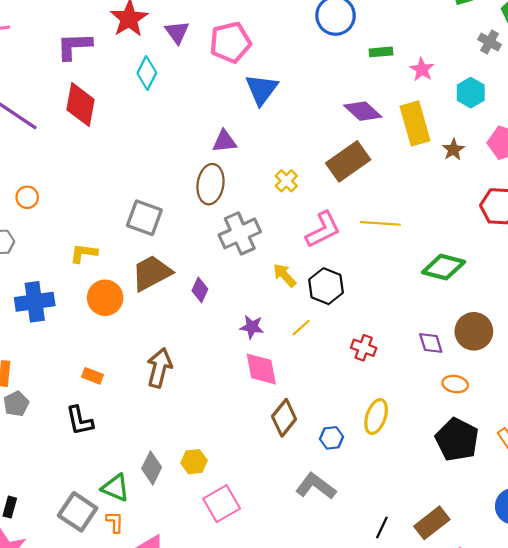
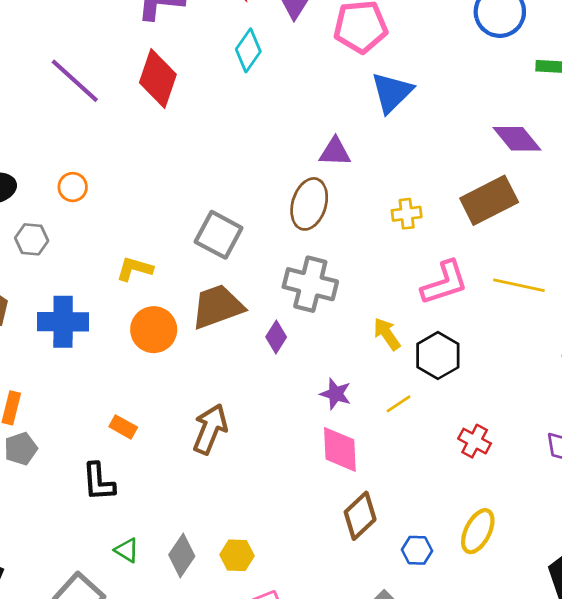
yellow cross: (286, 181) -> (407, 214), turned 30
gray cross: (240, 233) -> (310, 284), moved, turned 30
green triangle: (115, 488) -> (127, 550), moved, size x0.7

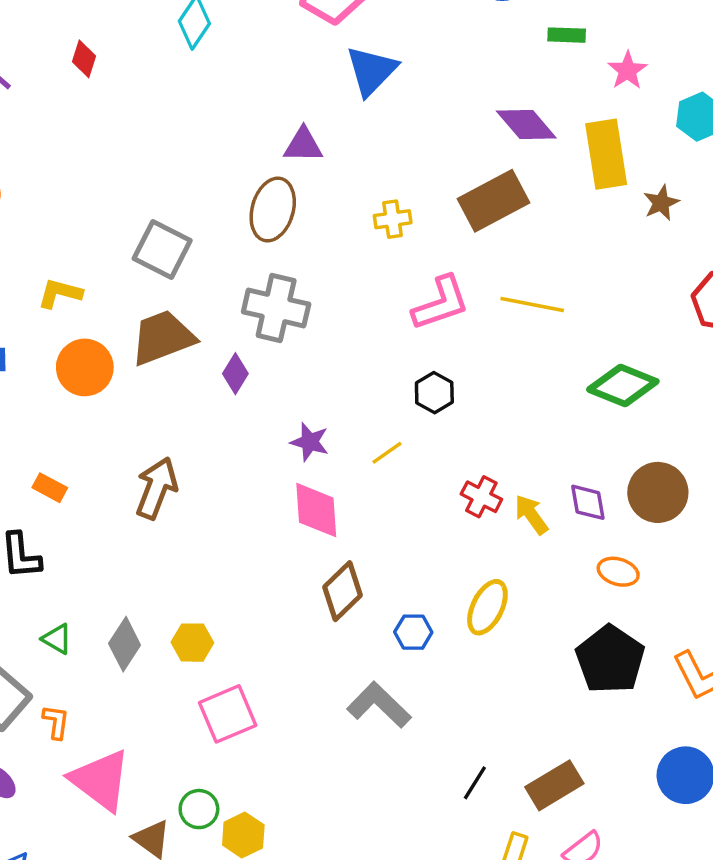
red diamond: (158, 78) -> (84, 59), size x0.5
yellow arrow: (387, 334) -> (531, 515), moved
black hexagon: (438, 356) -> (434, 393), size x0.7

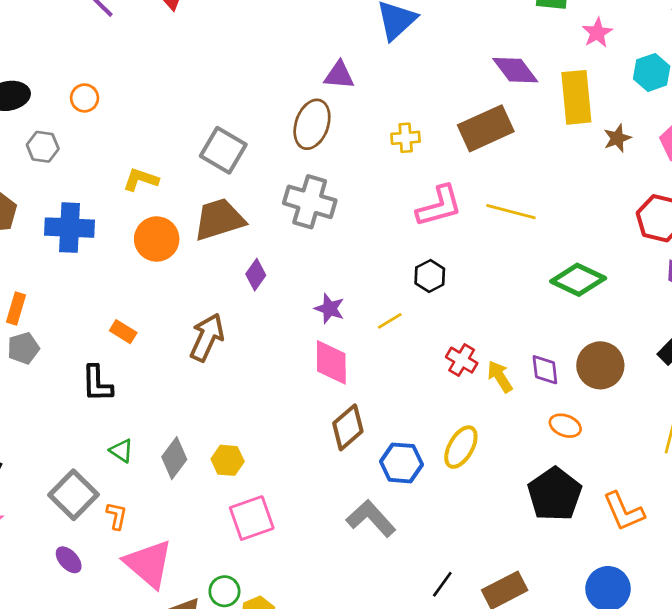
purple diamond: (235, 374) -> (256, 275), moved
blue hexagon: (413, 632) -> (401, 463), size x1.4

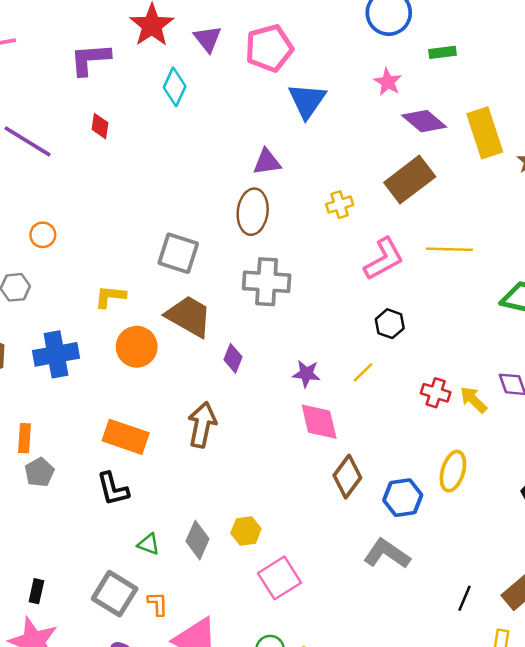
pink star: (597, 33) -> (388, 82), moved
brown trapezoid: (219, 219) -> (189, 316), turned 60
orange rectangle: (123, 332) -> (126, 437), size x1.8

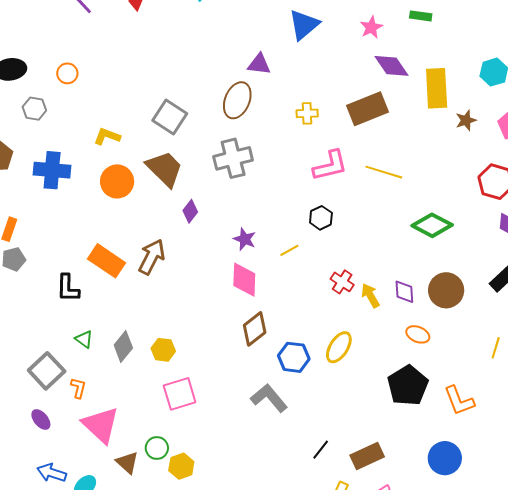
gray cross: (267, 282) -> (233, 158), turned -33
orange rectangle: (126, 437) -> (107, 261), moved

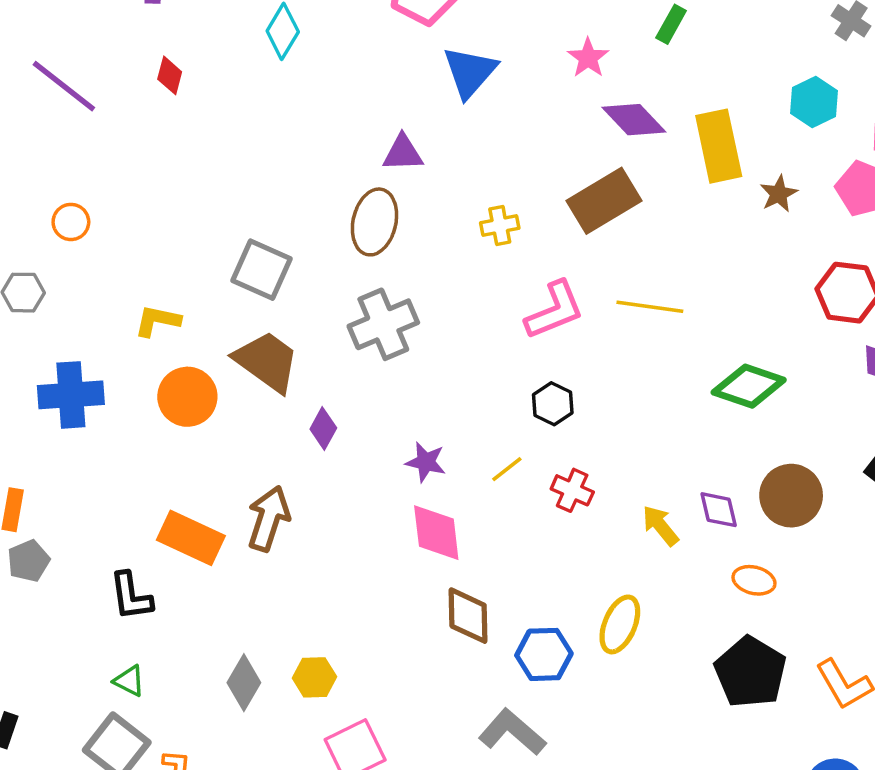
green rectangle: (421, 16) -> (671, 24), turned -60
red cross: (342, 282) -> (572, 490), moved
brown diamond: (255, 329) -> (468, 616), turned -44
green triangle: (84, 339) -> (129, 681), moved

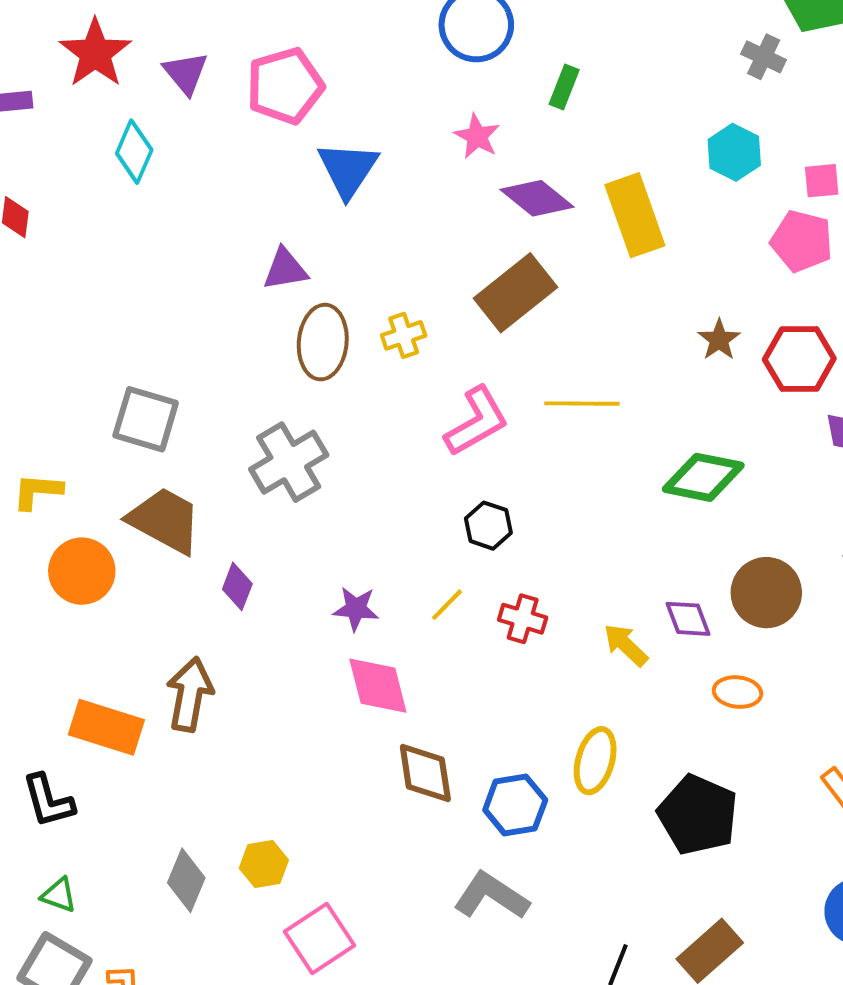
brown star: (779, 194) -> (719, 340), moved
brown ellipse: (374, 222) -> (323, 342), moved
black pentagon: (750, 672) -> (698, 815), moved

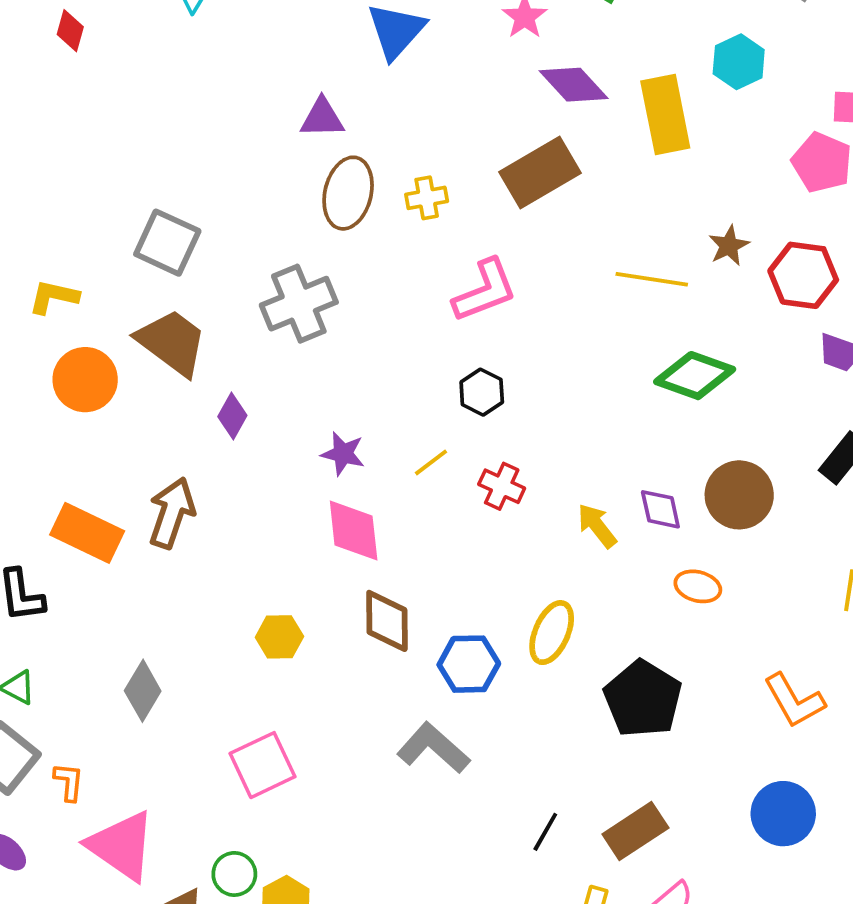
cyan hexagon: (734, 152) -> (739, 62), moved
yellow line: (582, 404) -> (652, 279), moved
yellow hexagon: (264, 864) -> (279, 637), moved

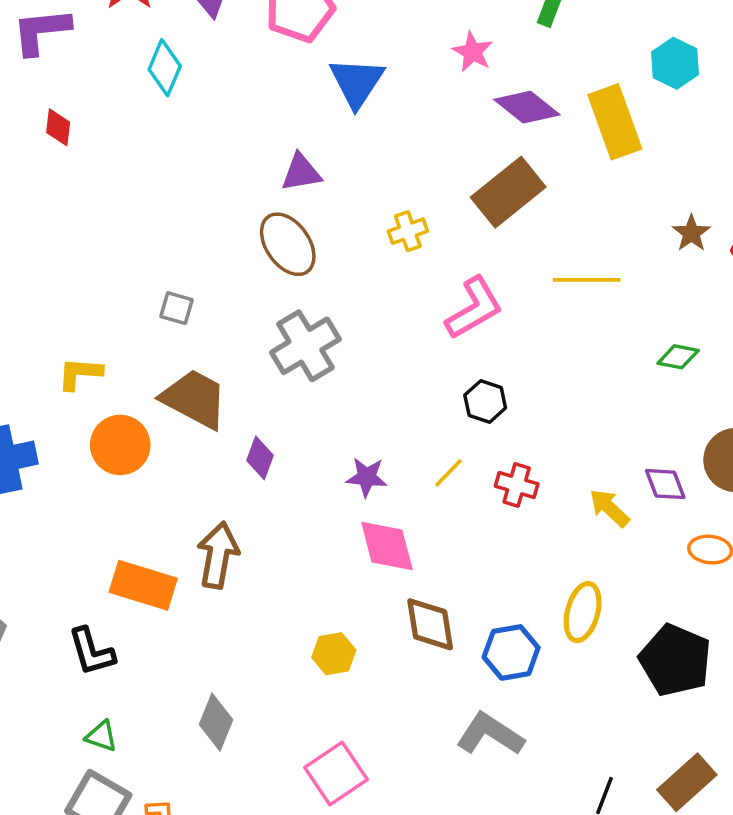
brown ellipse: (348, 193) -> (288, 244), moved, turned -40
gray square: (167, 243) -> (176, 308), size x0.6
yellow line: (652, 279) -> (587, 280), moved
green diamond: (695, 376) -> (678, 357), size x0.6

